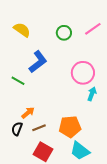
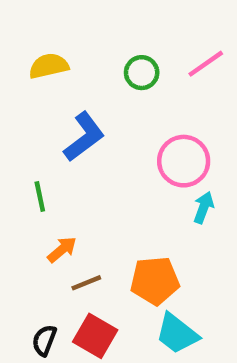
yellow semicircle: (22, 30) -> (49, 66), turned -48
green line: (18, 81) -> (40, 196), moved, turned 48
black semicircle: (17, 129) -> (44, 340), moved

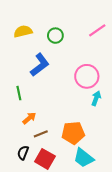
green circle: (142, 73) -> (55, 36), moved
black semicircle: (44, 340) -> (23, 153), moved

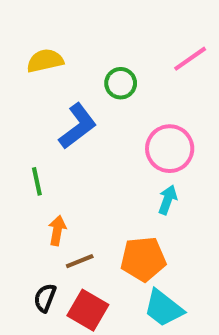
green circle: (55, 36) -> (121, 83), moved
cyan arrow: (96, 98) -> (168, 200), moved
orange arrow: (29, 118) -> (57, 230), turned -40

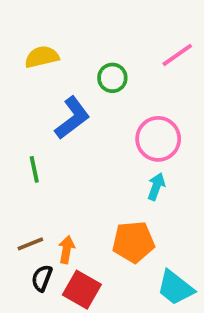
orange arrow: (57, 230) -> (67, 250), moved
brown line: (80, 261) -> (30, 244), moved
cyan trapezoid: (164, 308) -> (175, 288), moved

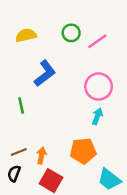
pink line: (177, 55) -> (97, 41), moved
green circle: (112, 78) -> (71, 33), moved
black semicircle: (42, 278) -> (14, 173), moved

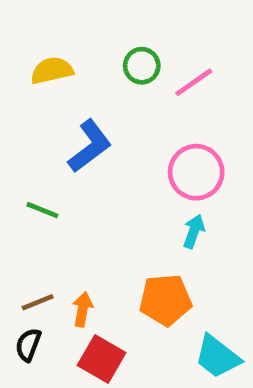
green line: (21, 106) -> (42, 210), turned -56

